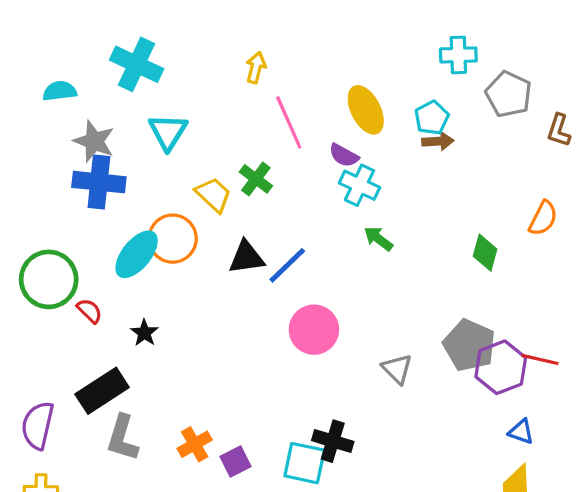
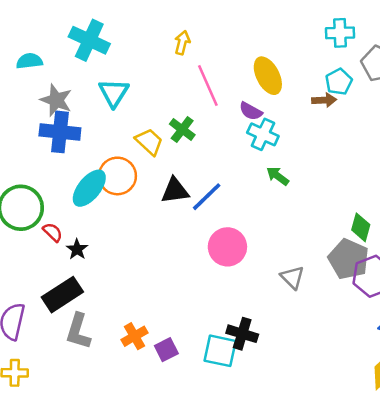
cyan pentagon: (432, 118) -> (339, 82), moved
green diamond: (485, 253) -> (361, 227), moved
black star: (144, 333) -> (77, 249), moved

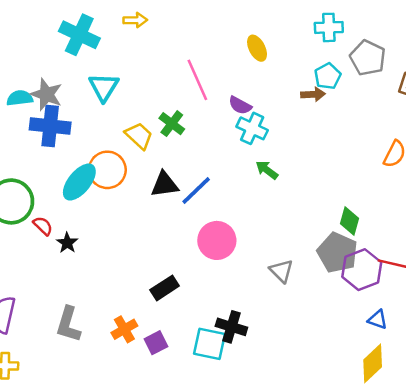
yellow arrow: (182, 43) -> (135, 20), moved, turned 75
cyan semicircle: (29, 61) -> (20, 98), moved
yellow ellipse: (268, 76) -> (257, 48), moved, size x0.7
black rectangle: (62, 295) -> (165, 288), moved, size x0.7

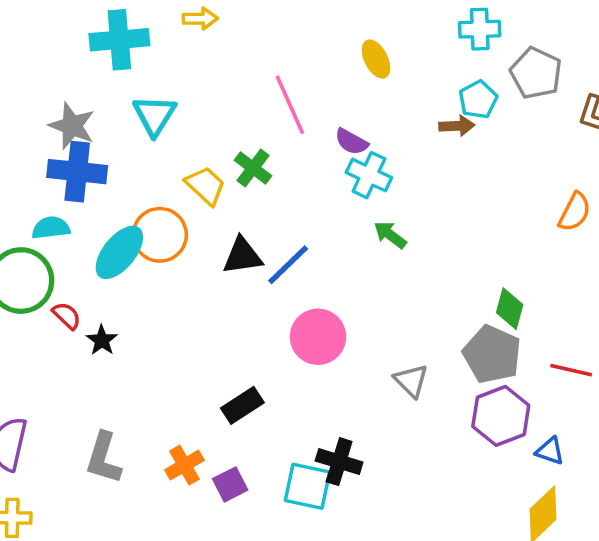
cyan cross: (79, 35) -> (119, 40), turned -30
cyan semicircle: (20, 98) -> (51, 228), moved
purple hexagon: (362, 270) -> (501, 416), moved

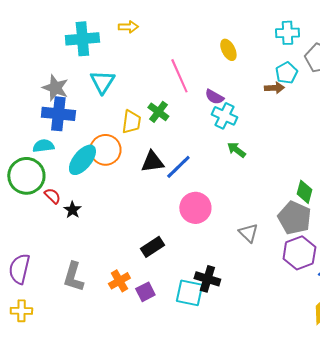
yellow trapezoid: (206, 186) -> (131, 122), turned 55

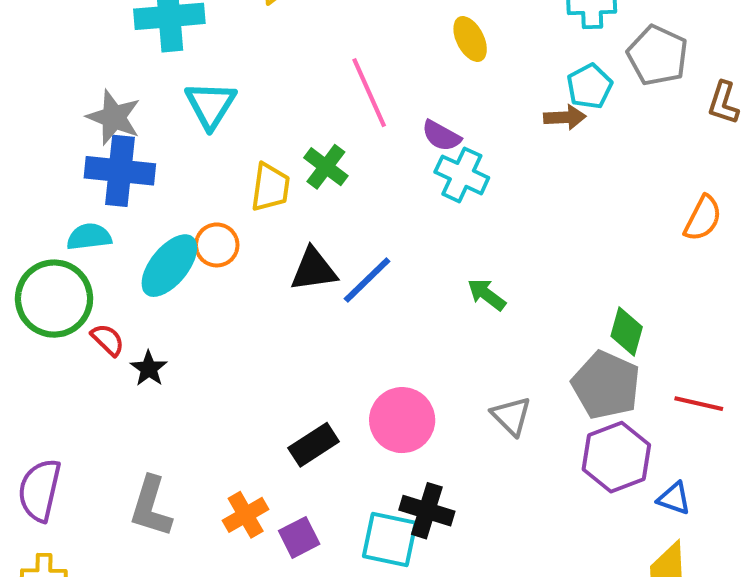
orange circle: (105, 150) -> (217, 245), size x0.7
green arrow: (236, 150) -> (487, 294), moved
pink circle: (195, 208) -> (402, 420), moved

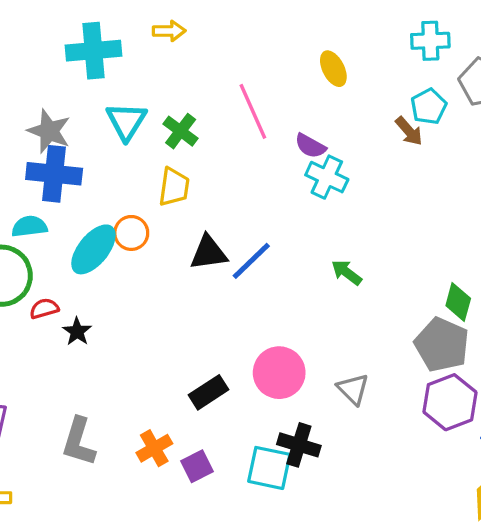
brown arrow: (565, 117) -> (409, 131), turned 52
green cross: (326, 167) -> (181, 131), moved
red semicircle: (108, 340) -> (44, 309), turned -60
gray triangle: (511, 416) -> (353, 389), moved

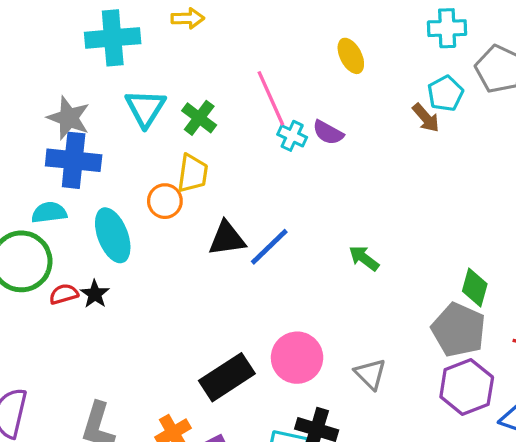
cyan cross: (327, 177) -> (292, 136), moved, size x0.7
orange circle: (131, 233) -> (165, 201), moved
cyan ellipse: (93, 249) -> (113, 235), turned -60
black star: (77, 332) -> (95, 294), moved
black rectangle: (208, 392) -> (227, 377), size x1.4

